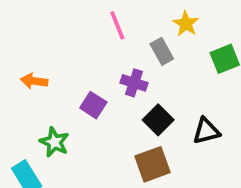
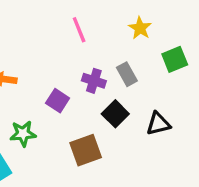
gray rectangle: (162, 51) -> (127, 74), moved
green star: (54, 142) -> (23, 134), turned -30
brown square: (153, 164) -> (86, 150), moved

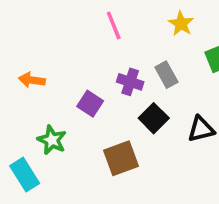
green star: (23, 134) -> (52, 140), turned 30

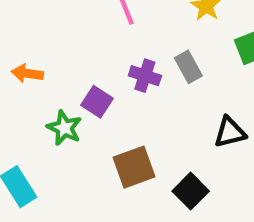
black square: (154, 118) -> (191, 191), moved
green star: (52, 140) -> (64, 128), moved

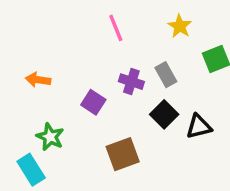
green star: (64, 128) -> (50, 137), moved
black square: (191, 191) -> (164, 114), moved

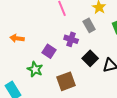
gray rectangle: (166, 75) -> (89, 25), moved
green star: (50, 137) -> (35, 69), moved

